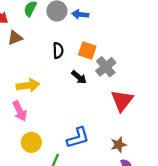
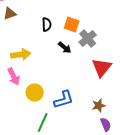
yellow circle: (31, 142) -> (35, 92), moved

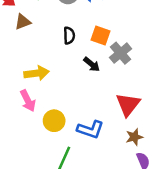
red triangle: (102, 68) -> (128, 104), moved
blue L-shape: (64, 100) -> (90, 129), turned 35

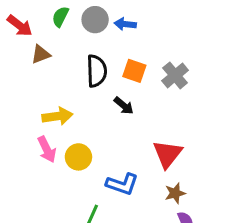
black semicircle: (69, 36) -> (97, 71), size x1.5
gray cross: (121, 53) -> (175, 75), moved
yellow circle: (54, 121) -> (78, 157), moved

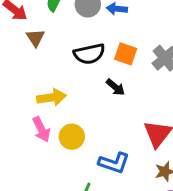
brown triangle: (41, 54) -> (35, 38), turned -42
black semicircle: (97, 71) -> (89, 54), turned 80

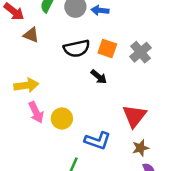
brown triangle: (35, 38) -> (31, 35), turned -35
yellow arrow: (51, 97) -> (26, 85), moved

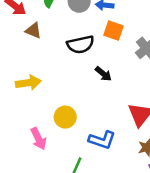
orange square: (107, 48) -> (114, 31), moved
pink arrow: (36, 112) -> (38, 139), moved

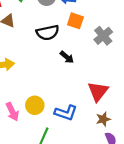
yellow circle: (65, 117) -> (35, 105), moved

